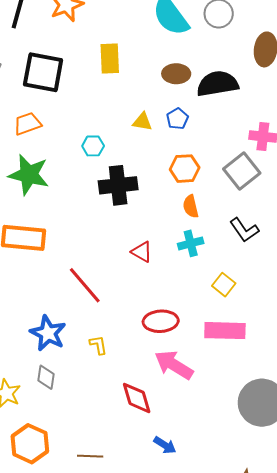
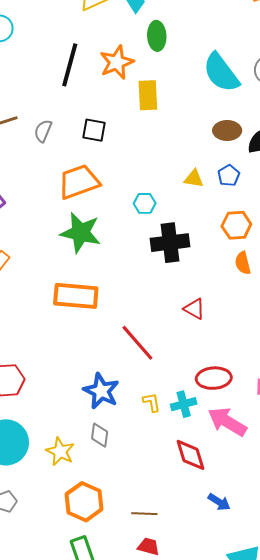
yellow rectangle: (110, 58) -> (148, 95), moved
black square: (43, 72) -> (94, 130), size x0.6
orange trapezoid: (27, 124) -> (79, 182), size x1.5
cyan cross: (191, 243) -> (184, 404), moved

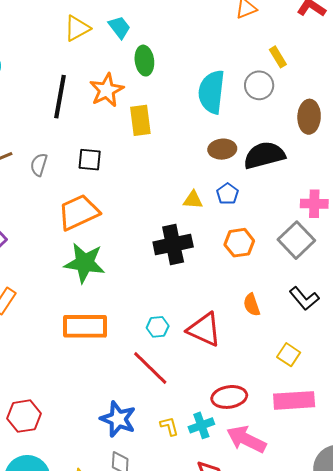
cyan semicircle: (221, 73) -> (212, 92), turned 48
cyan hexagon: (145, 203) -> (158, 327), moved
black cross: (170, 243) -> (173, 244), moved
orange semicircle: (243, 263) -> (252, 305), moved
red triangle: (194, 309) -> (204, 329), size x1.6

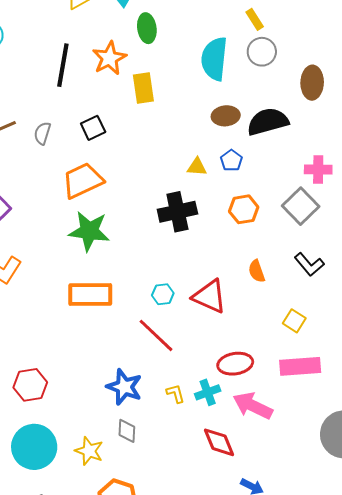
yellow rectangle: (278, 57) -> (255, 19), moved
black square: (90, 160) -> (93, 128), turned -30

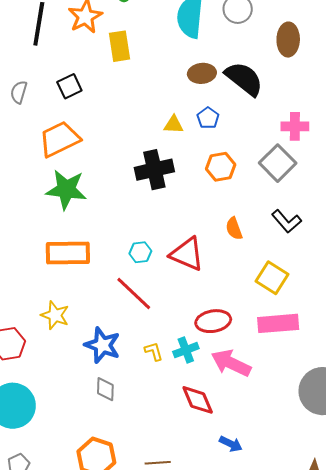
black semicircle: (268, 122) -> (244, 79), turned 54
yellow square: (294, 321) -> (272, 278), size x1.4
yellow star: (89, 451) -> (55, 315), moved

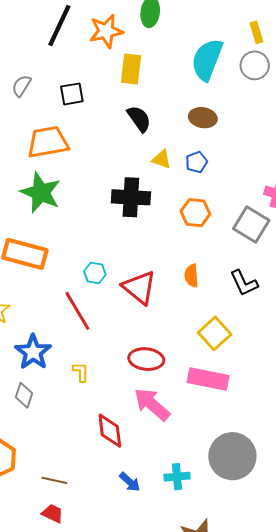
black semicircle: (244, 79) -> (139, 119), moved, size x0.7
gray square: (278, 163) -> (251, 225), turned -30
cyan cross: (186, 350) -> (177, 477), moved

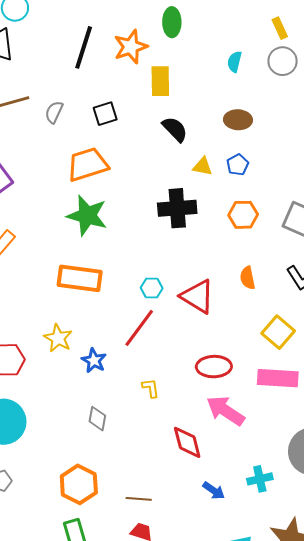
cyan semicircle: (207, 60) -> (234, 62), size x0.5
red line: (77, 311) -> (139, 328), turned 75
blue star: (33, 352) -> (94, 361), moved, size x0.7

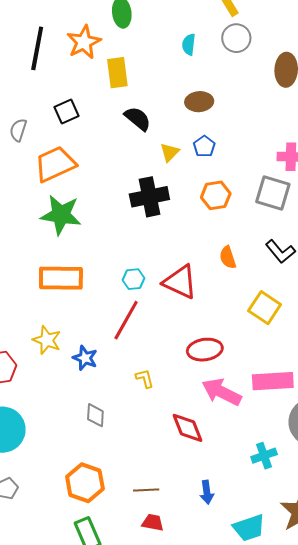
gray semicircle: (54, 112) -> (18, 130), moved
yellow triangle: (203, 166) -> (170, 152), turned -50
pink rectangle: (278, 378) -> (273, 381), moved
blue arrow: (214, 491) -> (207, 492), moved, turned 55

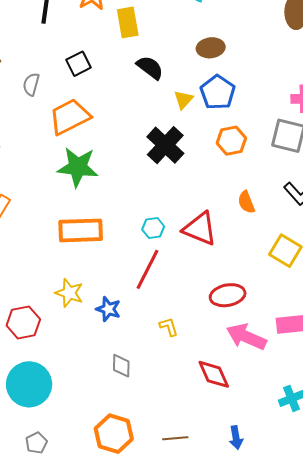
blue pentagon: (204, 146) -> (218, 92), size x1.6
black cross: (149, 197) -> (165, 145), turned -33

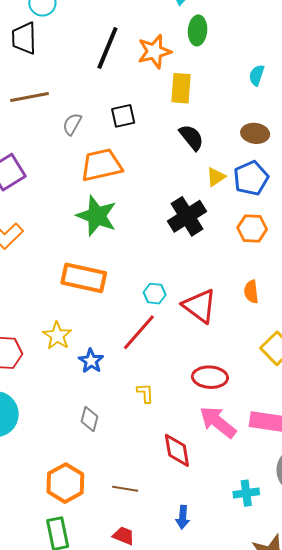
brown line: (175, 438) -> (125, 489), moved

